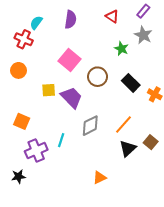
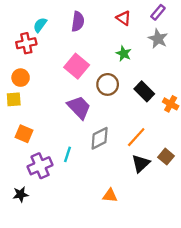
red cross: (24, 39) -> (26, 43), turned -36
green star: (121, 49) -> (124, 54), moved
yellow square: (49, 90) -> (14, 99), moved
orange triangle: (100, 178) -> (110, 196), turned 32

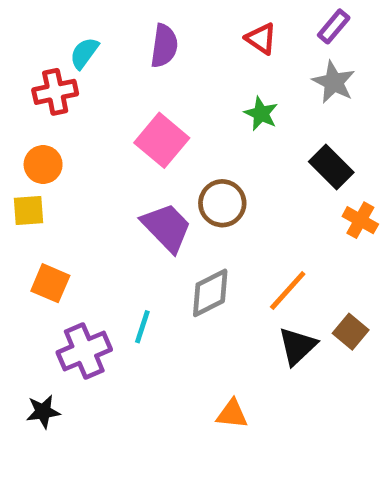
brown circle: (108, 84) -> (222, 203), moved
black rectangle: (144, 91) -> (331, 167), moved

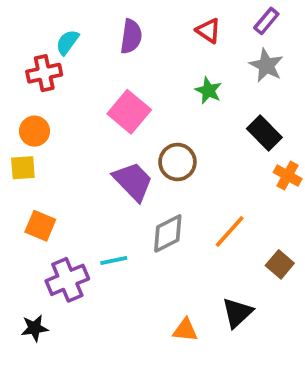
cyan line: (142, 327) -> (114, 261), turned 60
black triangle: (297, 346) -> (237, 313), moved

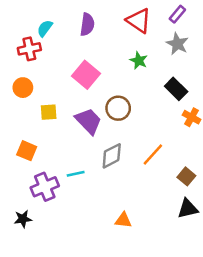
red triangle: (208, 31) -> (139, 21), size x1.5
yellow square: (23, 168) -> (49, 112), moved
black triangle: (237, 313) -> (188, 209), moved, turned 30

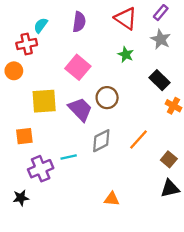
orange circle: (23, 88) -> (14, 71), moved
yellow square: (49, 112) -> (44, 101), size x1.6
orange square: (27, 151) -> (24, 136), turned -30

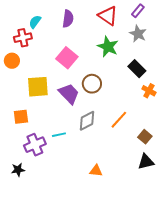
green star: (126, 54) -> (108, 47), size x1.5

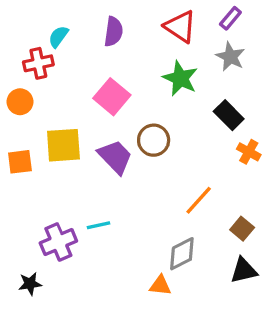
orange square: (21, 117) -> (20, 162), moved
gray diamond: (87, 121) -> (182, 254), moved

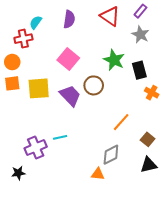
green star: (180, 78) -> (114, 60), moved
black rectangle: (229, 115) -> (139, 70), turned 30
orange square: (20, 162) -> (12, 83), moved

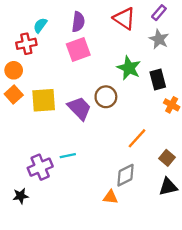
pink square: (68, 59) -> (78, 50), moved, turned 30
orange square: (12, 83) -> (14, 94), turned -35

